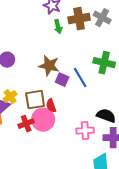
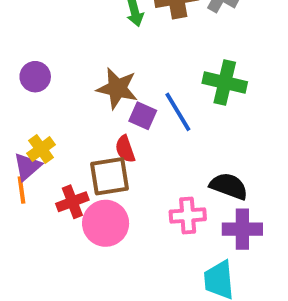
brown square: (35, 100) -> (109, 176), moved
red semicircle: (51, 106) -> (125, 149), moved
pink circle: (43, 120) -> (106, 223), moved

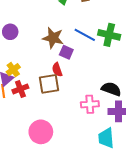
blue line: (178, 112) -> (85, 35), moved, turned -30
red cross: (72, 202) -> (20, 89), moved
pink circle: (106, 223) -> (41, 132), moved

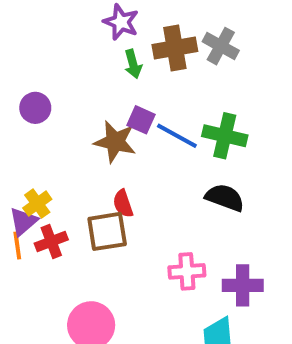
purple circle: (10, 32) -> (35, 108), moved
purple square: (66, 52) -> (141, 120), moved
black semicircle: (111, 89) -> (225, 198), moved

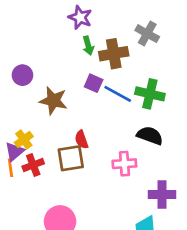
brown cross: (175, 48) -> (114, 54), moved
brown star: (115, 142) -> (53, 101), moved
pink cross: (187, 271) -> (124, 164), moved

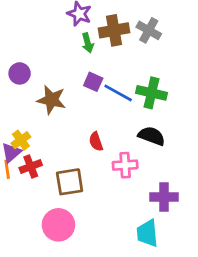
brown cross: (114, 54) -> (114, 30), moved
red semicircle: (81, 140) -> (96, 142), moved
brown square: (71, 158) -> (70, 182), moved

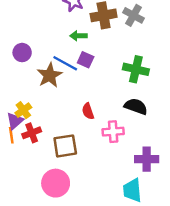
green arrow: (88, 43) -> (78, 36), moved, turned 105
blue line: (118, 93) -> (65, 63), moved
brown star: (52, 100) -> (50, 75), turned 30

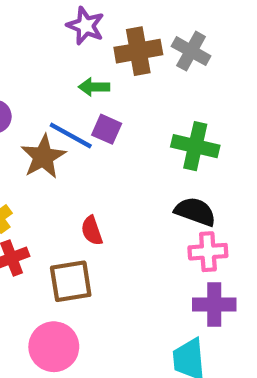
red semicircle: (88, 111) -> (92, 231), moved
pink cross: (113, 132) -> (208, 252), moved

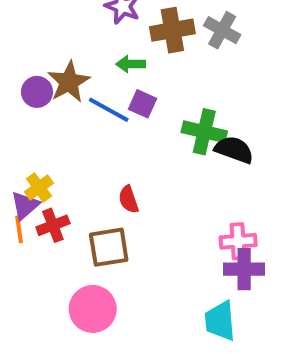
green cross: (195, 146) -> (204, 132), moved
brown star: (43, 157) -> (69, 82), moved
black semicircle: (195, 212) -> (234, 150), moved
pink cross: (208, 252) -> (238, 241), moved

